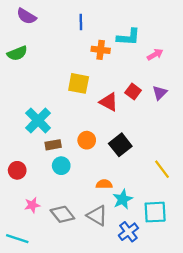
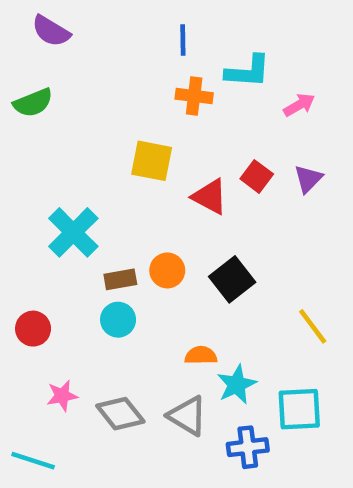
blue line: (81, 22) -> (183, 40), moved
brown rectangle: (53, 145) -> (120, 279), moved
blue cross: (128, 232) -> (248, 447), turned 30

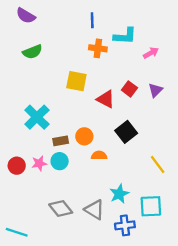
green semicircle: (33, 103) -> (32, 52), moved
black square: (232, 279) -> (126, 132), moved
orange semicircle: (201, 355) -> (99, 156), moved
pink star: (62, 396) -> (39, 163), moved

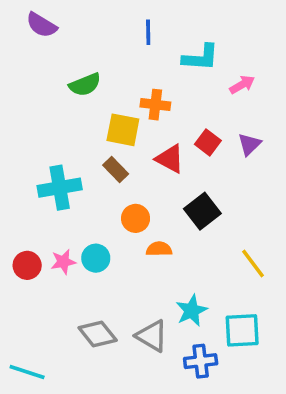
orange cross: (98, 48) -> (155, 105), moved
green semicircle: (32, 52) -> (85, 85), moved
cyan cross: (37, 117) -> (60, 188), turned 35
brown rectangle: (61, 141) -> (116, 170), moved, turned 56

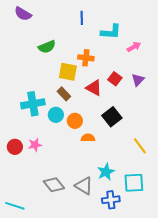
cyan circle: (96, 258) -> (56, 115), moved

